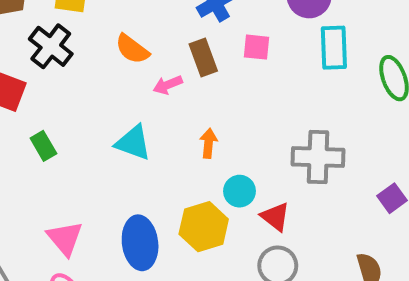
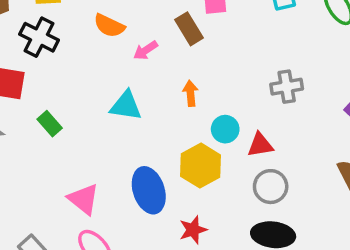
brown rectangle: (203, 58) -> (189, 29), moved
gray cross: (318, 157) -> (287, 87), size x0.7
red triangle: (275, 217) -> (260, 145), turned -36

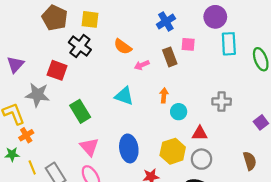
green rectangle: (50, 124) -> (80, 111), moved, size x1.5
cyan circle: (225, 129) -> (179, 112), moved
yellow hexagon: (201, 166) -> (173, 151), moved

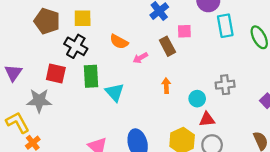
cyan triangle: (124, 96) -> (115, 92), moved, turned 36
green rectangle: (80, 111) -> (91, 76), moved, turned 35
cyan circle: (179, 112) -> (197, 99), moved

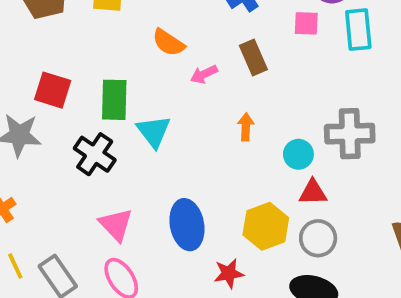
pink square: (184, 31) -> (306, 23), moved
black cross: (76, 46) -> (95, 154), moved
gray cross: (225, 85) -> (350, 134), size x1.4

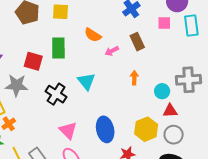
green rectangle: (114, 100) -> (58, 48), moved

